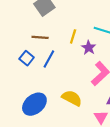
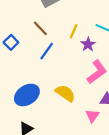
brown line: (40, 37) -> (40, 28), turned 35
blue square: (27, 58) -> (11, 42), moved

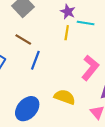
yellow line: (74, 31) -> (67, 33), moved
purple star: (88, 44) -> (68, 12), moved

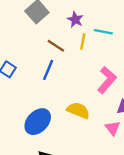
purple star: (68, 12) -> (75, 20), moved
brown line: (23, 40) -> (56, 46), moved

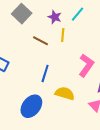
cyan line: (103, 32) -> (78, 14), moved, turned -56
blue line: (48, 70) -> (45, 73), moved

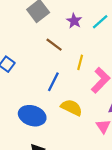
yellow line: (63, 35) -> (80, 62), moved
blue ellipse: (31, 106) -> (32, 116), turned 60

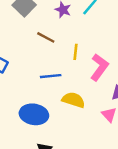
blue line: (53, 82) -> (51, 76), turned 66

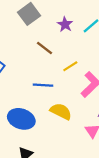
yellow line: (76, 52) -> (70, 66), turned 42

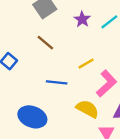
brown line: (44, 48) -> (45, 43), moved
yellow semicircle: (61, 111) -> (87, 109), moved

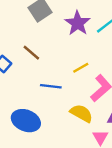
purple star: (82, 19) -> (78, 23), size x1.5
brown line: (45, 43) -> (31, 53), moved

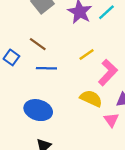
blue line: (51, 86) -> (46, 68), moved

